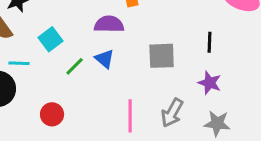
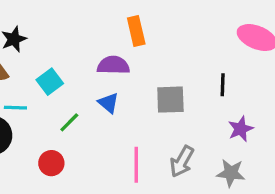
green line: (75, 66) -> (69, 122), moved
purple star: (210, 83) -> (241, 129), moved, turned 30

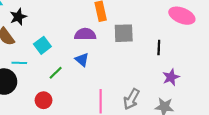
gray square: (170, 100) -> (124, 33), moved

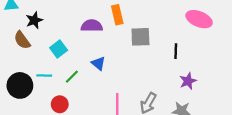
purple semicircle: (85, 34) -> (92, 26), moved
cyan line: (19, 63) -> (44, 76), moved

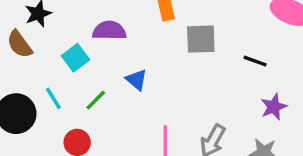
purple semicircle: (92, 26) -> (109, 31), moved
black line: (176, 51) -> (255, 61), turned -72
cyan line: (44, 76) -> (53, 98), turned 56

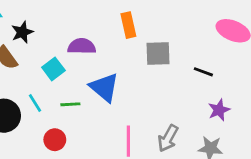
blue triangle: (136, 80) -> (104, 87), size x1.6
green line: (96, 100) -> (70, 104), turned 42

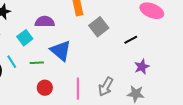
gray square: (158, 53) -> (99, 27), turned -36
black line: (203, 72) -> (131, 40), turned -48
red circle: (55, 140) -> (45, 88), moved

